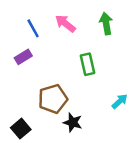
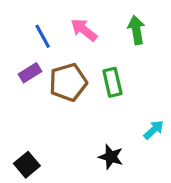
brown pentagon: (53, 99) -> (68, 82), moved
black star: (73, 122) -> (111, 157), moved

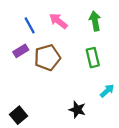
green rectangle: (112, 82) -> (93, 58), moved

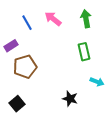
purple rectangle: (21, 51) -> (11, 46), moved
brown pentagon: (47, 58) -> (25, 67), moved
cyan arrow: (107, 91) -> (97, 82), turned 64

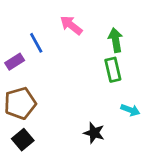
green arrow: (86, 19) -> (116, 40), moved
blue line: (27, 23) -> (36, 43), moved
brown pentagon: (25, 67) -> (20, 103), moved

